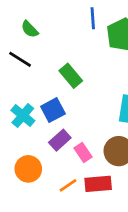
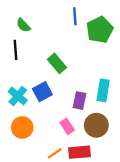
black line: (20, 59) -> (15, 50), turned 54
purple rectangle: (60, 140) -> (79, 101), moved, turned -36
orange circle: (28, 169) -> (22, 127), moved

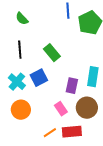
black line: (15, 50) -> (20, 50), moved

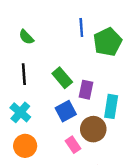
blue square: (39, 78) -> (66, 111), moved
purple rectangle: (72, 86) -> (86, 90), moved
brown circle: (87, 108) -> (93, 129), moved

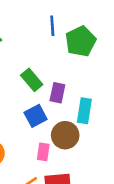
pink rectangle: (73, 145) -> (43, 152), turned 42

